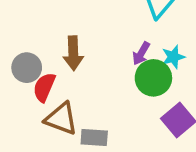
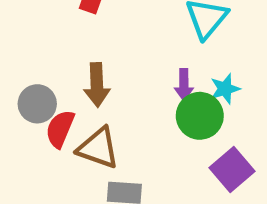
purple arrow: (141, 53) -> (184, 85), turned -30
brown triangle: (61, 119) -> (98, 148), moved

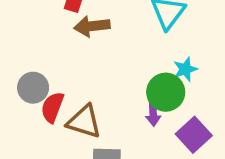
brown arrow: (97, 85) -> (92, 26), moved, turned 88
purple arrow: (184, 85) -> (153, 113), moved

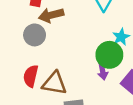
gray circle: (33, 88) -> (35, 35), moved

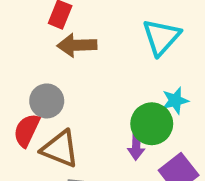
gray circle: (35, 35) -> (47, 101), moved

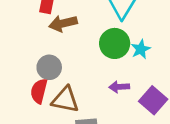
green circle: (152, 124) -> (115, 43), moved
purple arrow: (136, 146) -> (119, 87), turned 96

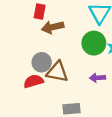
red semicircle: (39, 91) -> (33, 81), turned 60
brown triangle: (65, 100) -> (57, 72), moved

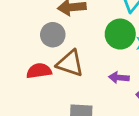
gray circle: (42, 62) -> (53, 35), moved

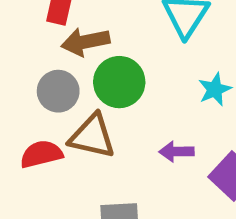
green circle: (120, 34) -> (119, 82), moved

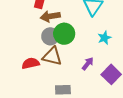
gray circle: (58, 91) -> (50, 36), moved
purple arrow: (176, 152) -> (88, 64), turned 128

